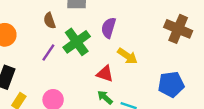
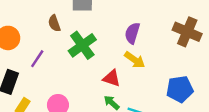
purple semicircle: (109, 28) -> (132, 33), moved
purple line: (48, 52) -> (37, 59), moved

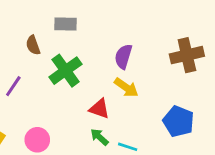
brown cross: (187, 32) -> (187, 55), turned -36
blue pentagon: (180, 89) -> (178, 121), turned 30

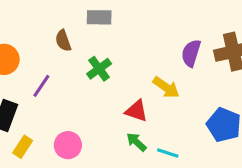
purple semicircle: (123, 56) -> (191, 53), moved
green cross: (66, 71) -> (99, 69), size x0.7

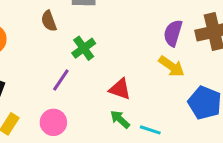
purple line: (41, 86) -> (61, 80), moved
yellow arrow: (166, 87) -> (171, 66), moved

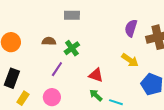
brown semicircle: (49, 21) -> (49, 41), moved, turned 112
purple semicircle: (173, 33) -> (131, 28), moved

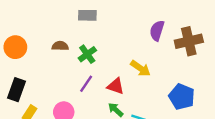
yellow arrow: (130, 60) -> (140, 68), moved
purple line: (57, 69) -> (86, 84), moved

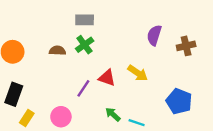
brown cross: (189, 41) -> (186, 46), size x0.7
green cross: (87, 54) -> (85, 45), moved
red triangle: (116, 86) -> (107, 78), moved

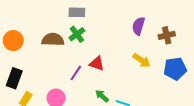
brown semicircle: (57, 51) -> (53, 40), size x1.5
yellow arrow: (138, 73) -> (142, 60), moved
blue pentagon: (179, 101) -> (175, 69), moved, turned -30

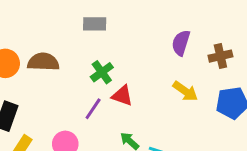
green cross: (77, 34) -> (102, 72), moved
brown semicircle: (53, 40) -> (43, 62), moved

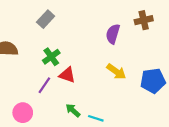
gray rectangle: (95, 24) -> (46, 19), turned -48
brown cross: (220, 56) -> (144, 20), moved

